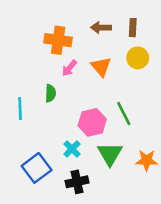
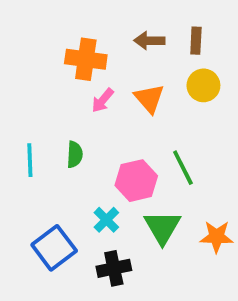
green semicircle: (50, 93) -> (75, 154), moved

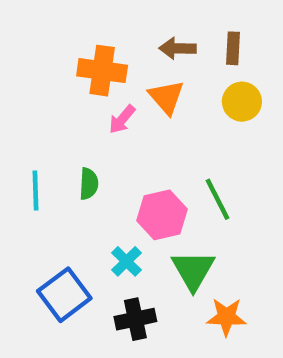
orange triangle: (149, 98) -> (166, 97), moved
orange star: (217, 237) -> (226, 317), moved

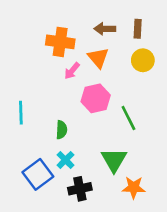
green semicircle: (89, 184) -> (62, 130), moved
pink hexagon: (162, 215) -> (96, 98), moved
cyan cross: (126, 261) -> (65, 160), moved

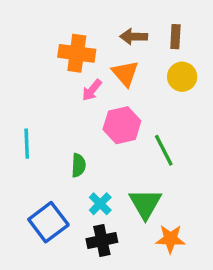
cyan cross: (65, 160) -> (100, 204), moved

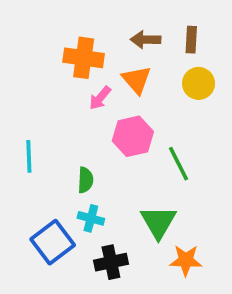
cyan cross: (100, 204) -> (91, 218), moved, turned -30

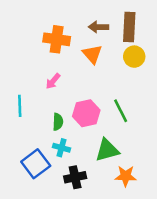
brown rectangle: (191, 40) -> (129, 27), size x1.6
pink arrow: (100, 98) -> (53, 81), moved
pink hexagon: (133, 136) -> (86, 113), moved
green triangle: (158, 222) -> (107, 150), turned 45

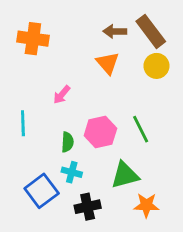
brown rectangle: (129, 27) -> (151, 31), turned -40
orange cross: (57, 39) -> (33, 39), moved

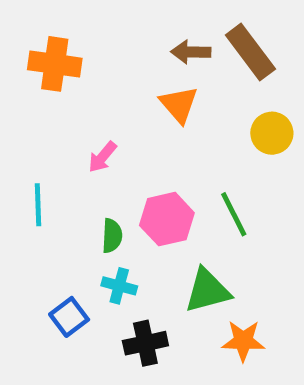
yellow circle: (156, 66) -> (272, 133), moved
blue square: (42, 191) -> (69, 317), size x0.7

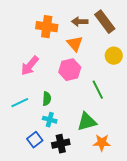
orange cross: (55, 64) -> (47, 27), moved
pink arrow: (102, 157) -> (30, 66), moved, size x1.5
cyan line: (38, 205) -> (20, 103), moved, turned 66
pink hexagon: (167, 219) -> (70, 70), moved
blue square: (69, 317) -> (35, 140), moved

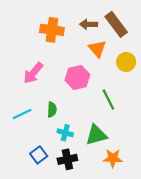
orange triangle: (75, 44) -> (97, 49), moved
cyan cross: (50, 120) -> (65, 133), moved

